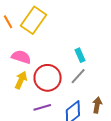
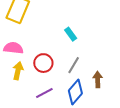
gray line: (78, 76) -> (74, 65), moved
red circle: (48, 78) -> (43, 63), size x0.7

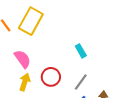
pink semicircle: (13, 48) -> (23, 59), turned 42

